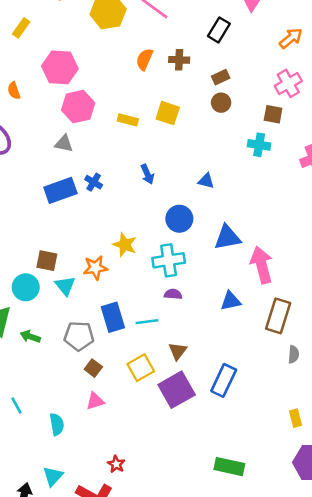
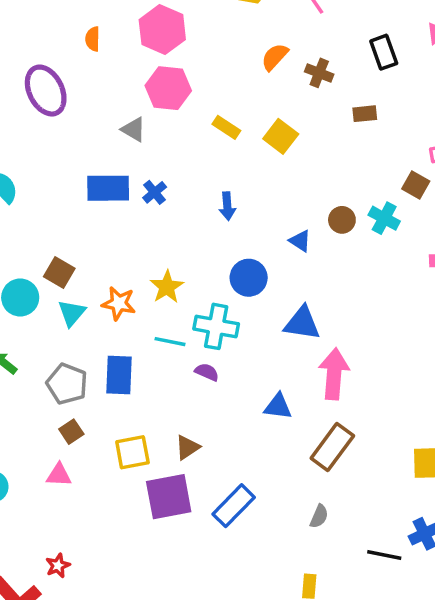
black rectangle: (219, 30) -> (384, 52), turned -70
brown circle: (221, 103) -> (342, 220), moved
cyan line: (147, 322) -> (170, 342), moved
gray semicircle: (294, 354) -> (319, 516), moved

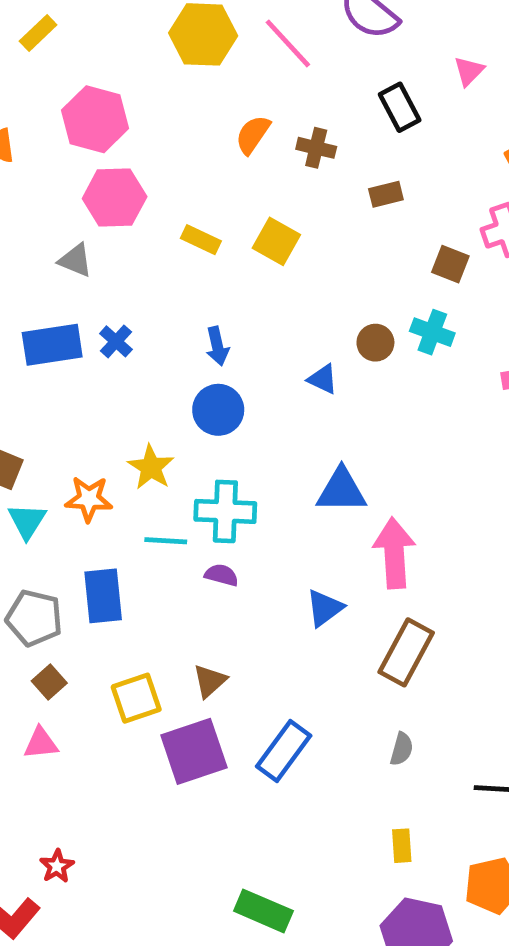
brown square: (416, 185) -> (450, 264), moved
blue circle: (249, 278) -> (218, 410), moved
blue triangle: (278, 407) -> (325, 608), turned -36

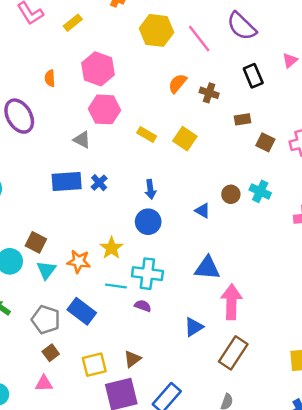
brown square: (450, 264) -> (265, 142), moved
blue rectangle: (103, 596) -> (82, 311), turned -52

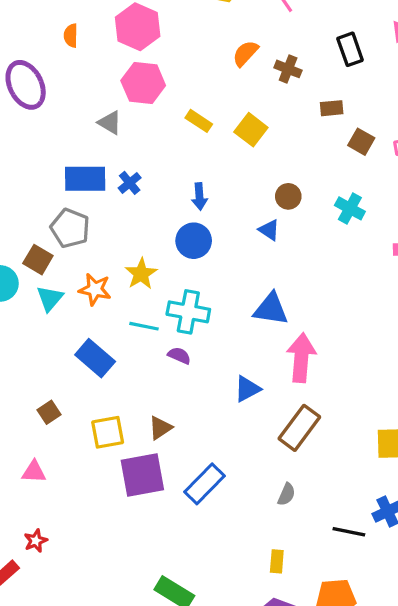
brown circle: (231, 194) -> (288, 196), moved
gray pentagon: (46, 320) -> (70, 228), moved
pink triangle: (44, 383) -> (34, 472), moved

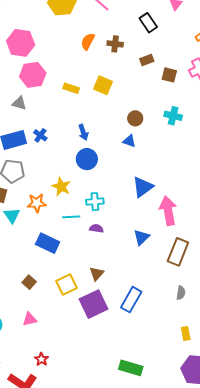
blue triangle: (271, 309) -> (143, 187), turned -30
cyan cross: (188, 312) -> (95, 202), size x0.7

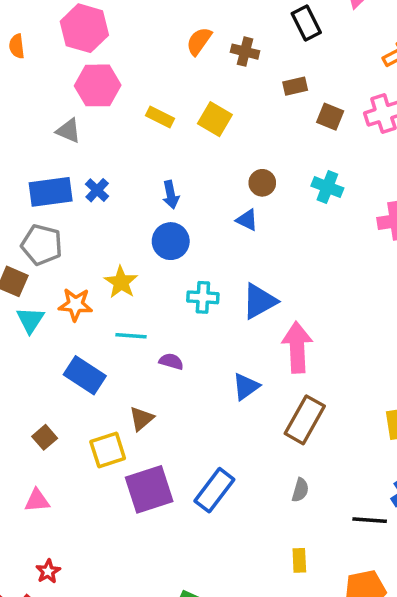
cyan cross: (95, 202) -> (203, 297), moved
brown triangle: (97, 274) -> (142, 419), moved

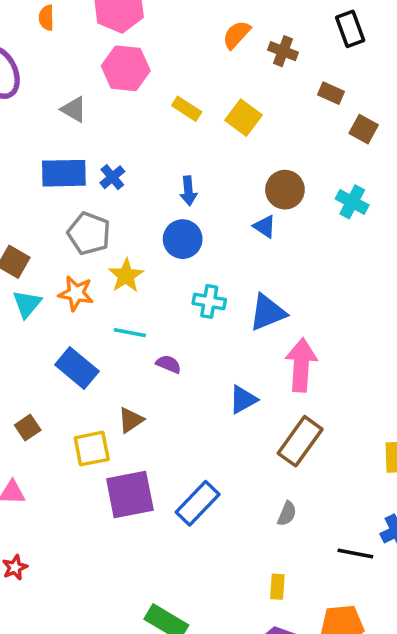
brown rectangle: (295, 86) -> (331, 93), turned 30
gray triangle: (68, 131) -> (74, 109), moved
brown circle: (262, 183) -> (285, 190), size x1.4
gray pentagon: (42, 245) -> (89, 234), moved

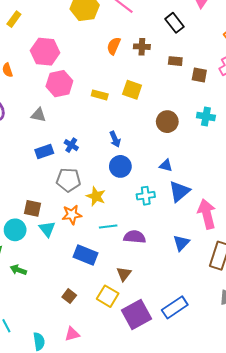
blue rectangle: (64, 173) -> (44, 151), size x0.7
blue triangle: (265, 226) -> (166, 165), moved
purple semicircle: (169, 364) -> (135, 237), size x1.5
yellow square: (92, 449) -> (108, 296), turned -30
blue rectangle: (198, 503) -> (175, 307), turned 30

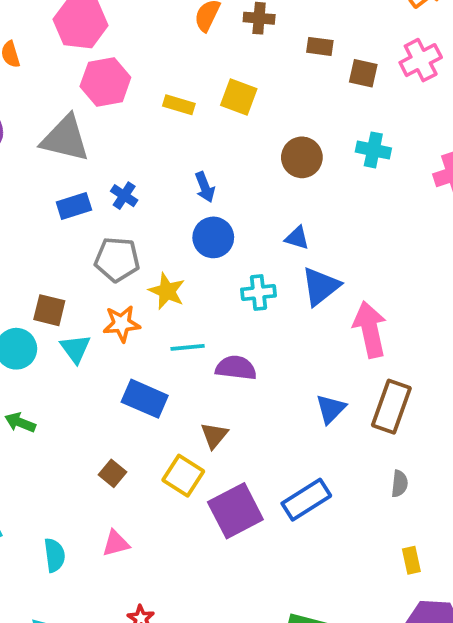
gray triangle: (38, 115) -> (65, 139), size x1.8
blue triangle: (181, 243) -> (331, 409), moved

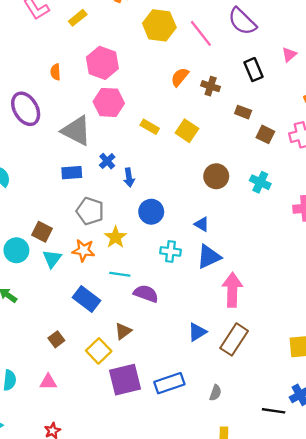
blue arrow: (205, 187) -> (129, 178), moved
blue cross: (124, 196) -> (107, 161), moved
gray semicircle: (400, 484) -> (215, 393), moved

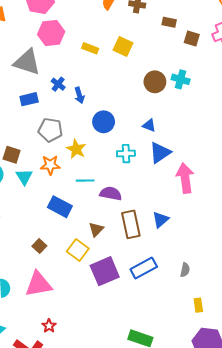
cyan cross: (260, 182) -> (181, 79), moved
brown rectangle: (234, 339) -> (131, 224), moved, turned -36
pink triangle: (48, 382) -> (38, 284), size x1.8

